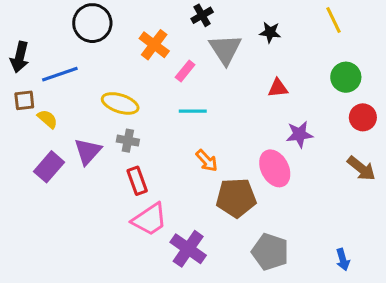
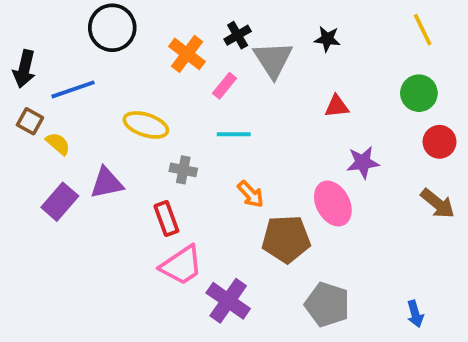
black cross: (202, 15) -> (238, 35), moved
yellow line: (333, 20) -> (423, 30), moved
brown square: (24, 100) -> (30, 121), turned 35
gray cross: (128, 141) -> (183, 170), moved
purple triangle: (88, 151) -> (107, 183), turned 36

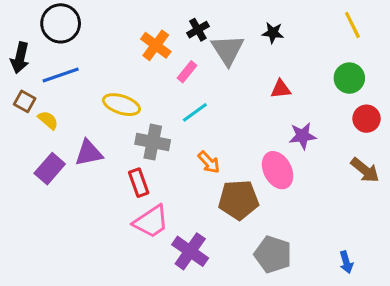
black circle: (112, 28) -> (61, 23), moved
cyan line: (234, 134) -> (195, 112), turned -36
gray cross: (183, 170) -> (153, 142), size x1.5

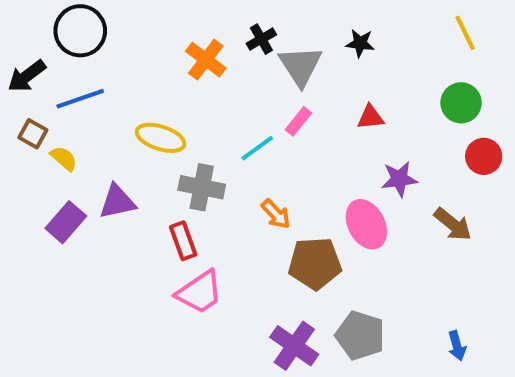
black arrow: (20, 58) -> (27, 76), turned 40
pink rectangle: (187, 72) -> (298, 121), moved
brown arrow: (365, 170) -> (453, 224), moved
purple cross: (190, 251) -> (294, 346), moved

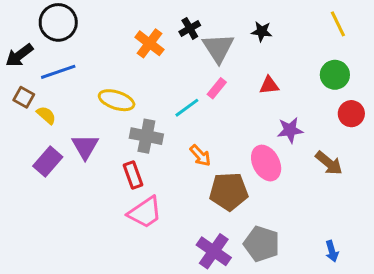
purple triangle: (117, 202) -> (85, 147), turned -48

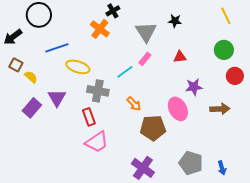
black cross: (190, 28) -> (113, 11), moved
blue line: (58, 72) -> (57, 48), moved
brown arrow: (329, 163) -> (220, 109), turned -42
gray pentagon: (262, 244) -> (191, 163), moved

